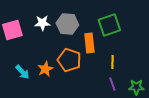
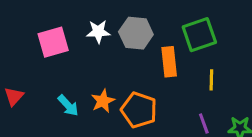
orange pentagon: (69, 60) -> (139, 110), moved
yellow line: (112, 62) -> (211, 80), moved

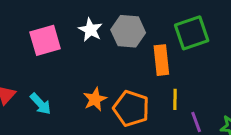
white star: (98, 32) -> (90, 30), turned 30
yellow line: (211, 80) -> (175, 99), moved
cyan arrow: (68, 105) -> (41, 104), moved

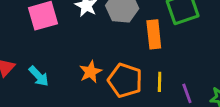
yellow line: (175, 99) -> (160, 82), moved

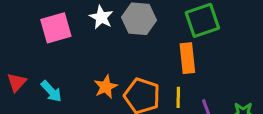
orange rectangle: (154, 34) -> (187, 58), moved

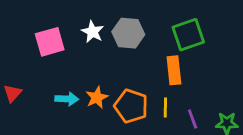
cyan arrow: (51, 91) -> (67, 99), moved, turned -45

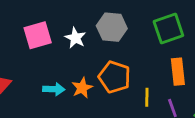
white star: (93, 32) -> (75, 38), moved
orange rectangle: (174, 70) -> (178, 72), moved
orange pentagon: (131, 106) -> (114, 77), moved

